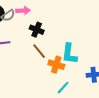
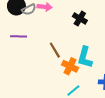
black cross: (37, 30) -> (80, 18), moved

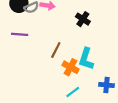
brown line: (55, 50) -> (56, 50), turned 56

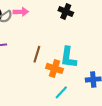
black cross: (83, 19) -> (66, 12), moved

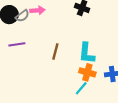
orange cross: (54, 68) -> (87, 72), moved

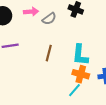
gray semicircle: (22, 16) -> (49, 19), moved

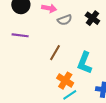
orange cross: (81, 74) -> (65, 81), moved

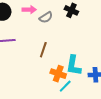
cyan L-shape: (85, 63) -> (74, 65), moved

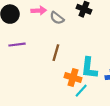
gray semicircle: (46, 17) -> (57, 18), turned 72

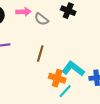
cyan L-shape: (89, 68) -> (73, 69), turned 120

